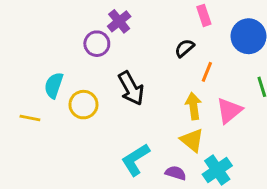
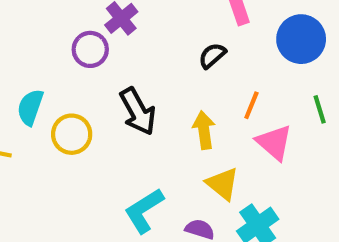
orange line: (207, 72) -> (251, 105), moved
yellow arrow: (193, 106) -> (204, 130), moved
pink triangle: (229, 111) -> (274, 142), turned -40

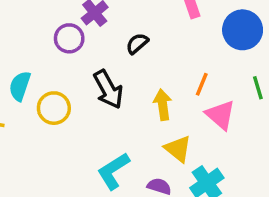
black semicircle: (212, 56) -> (137, 43), moved

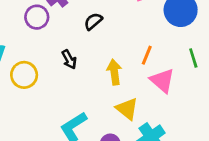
black arrow: (108, 89) -> (69, 59), size x0.6

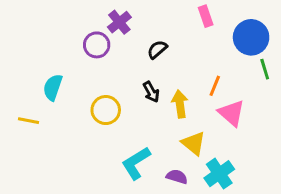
green line: (193, 58) -> (265, 69), moved
black arrow: (69, 59) -> (151, 92), moved
yellow circle: (24, 75) -> (106, 110), moved

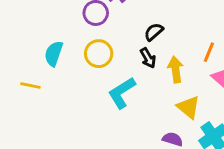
black semicircle: (157, 49) -> (154, 32), moved
yellow circle: (106, 110) -> (99, 54), moved
cyan L-shape: (136, 163) -> (122, 93), moved

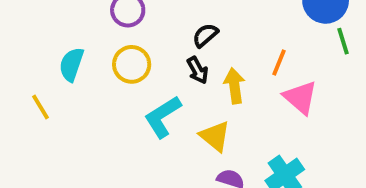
yellow line: (30, 85) -> (40, 107), turned 48
yellow triangle: (189, 107) -> (215, 136), moved

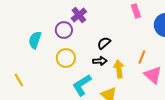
cyan semicircle: (71, 64) -> (35, 40), moved
black arrow: (198, 70) -> (100, 61), turned -64

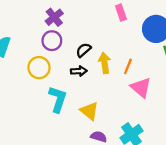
purple circle: (64, 30) -> (52, 41), moved
yellow arrow: (119, 69) -> (105, 63), moved
cyan L-shape: (82, 85) -> (58, 99), turned 140

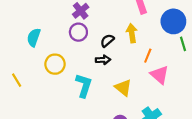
yellow arrow: (105, 63) -> (132, 33), moved
yellow circle: (39, 68) -> (55, 64), moved
yellow triangle: (89, 111) -> (123, 88), moved

